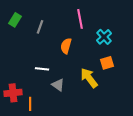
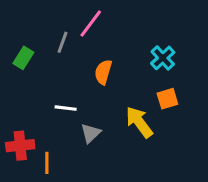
pink line: (80, 19) -> (91, 23), moved, turned 48
green rectangle: (15, 20) -> (23, 58), moved
gray triangle: (58, 85) -> (91, 133), turned 40

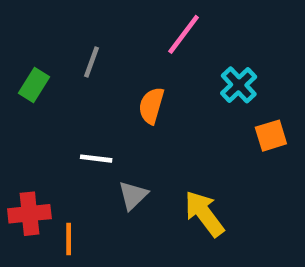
pink line: (91, 23) -> (184, 34), moved
orange square: (167, 99) -> (271, 136), moved
yellow arrow: (139, 122) -> (204, 214), moved

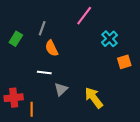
orange semicircle: (151, 106) -> (52, 48), moved, turned -42

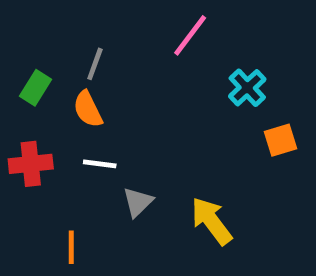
orange semicircle: (52, 48) -> (88, 109), moved
red cross: (14, 98) -> (31, 164), moved

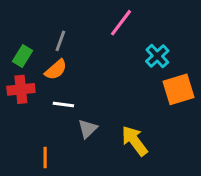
orange semicircle: (88, 109) -> (56, 70), turned -105
orange square: (281, 140) -> (179, 89), size x1.5
red cross: (31, 164) -> (21, 89), moved

